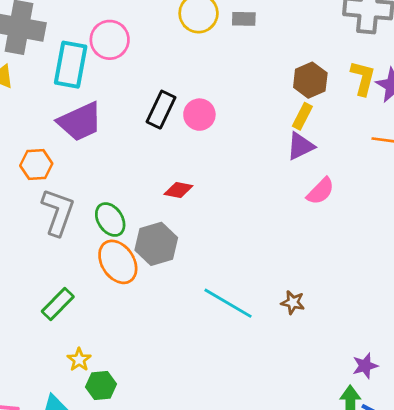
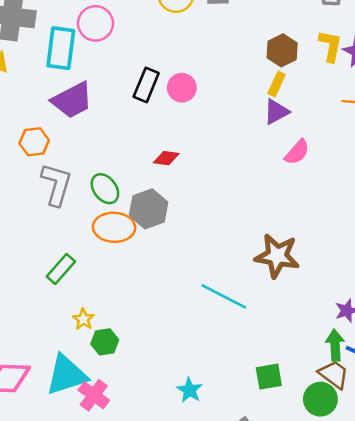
orange ellipse: (118, 262) -> (114, 227), turned -51
brown star: (293, 302) -> (277, 256), size x2.0
cyan line: (228, 303) -> (224, 296), moved

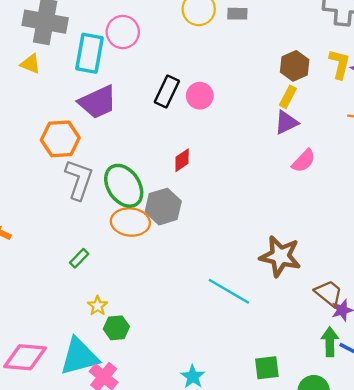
orange hexagon: (34, 142) -> (60, 139), size x1.4
red diamond: (166, 158) -> (182, 160), turned -45
green ellipse: (105, 189) -> (124, 186), size x1.5
green rectangle: (61, 269) -> (79, 258), size x0.7
brown trapezoid: (334, 374) -> (329, 293), moved

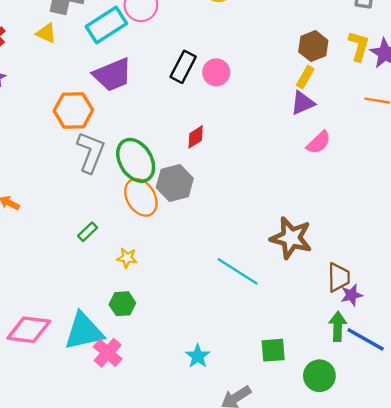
cyan rectangle: (89, 53) -> (106, 25), turned 45
orange ellipse: (130, 222) -> (141, 197), turned 51
brown trapezoid: (329, 293) -> (339, 277), turned 48
yellow star: (98, 306) -> (127, 258), moved, turned -30

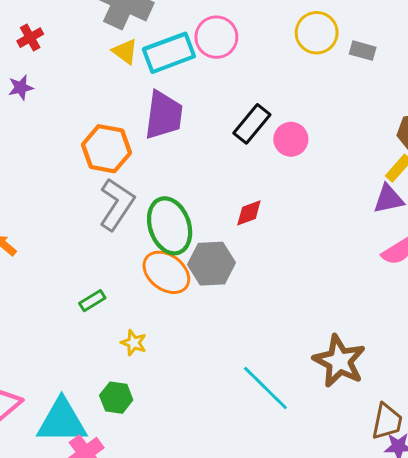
yellow triangle: (46, 33) -> (125, 51), moved
purple trapezoid: (113, 75) -> (164, 115), turned -72
orange ellipse: (141, 197) -> (166, 272), turned -33

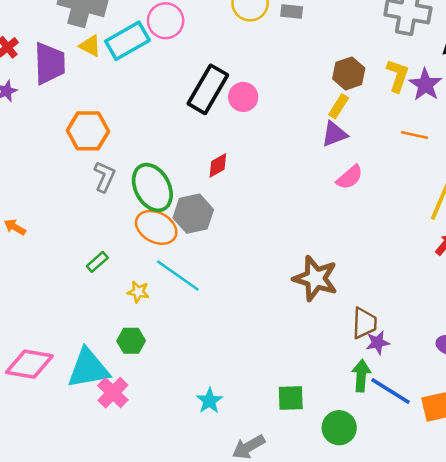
purple trapezoid: (164, 115) -> (49, 63), moved
black rectangle: (252, 124) -> (208, 89), size x1.4
gray L-shape: (117, 204) -> (104, 177), size x0.7
cyan line: (265, 388) -> (178, 275), moved

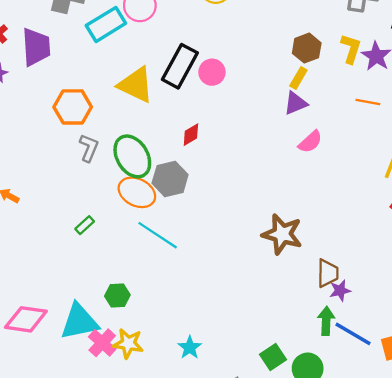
yellow triangle: (90, 46) -> (136, 85), moved, size x1.8
yellow star: (138, 292) -> (128, 343), moved, size x1.5
green square: (291, 398) -> (273, 357), moved, turned -30

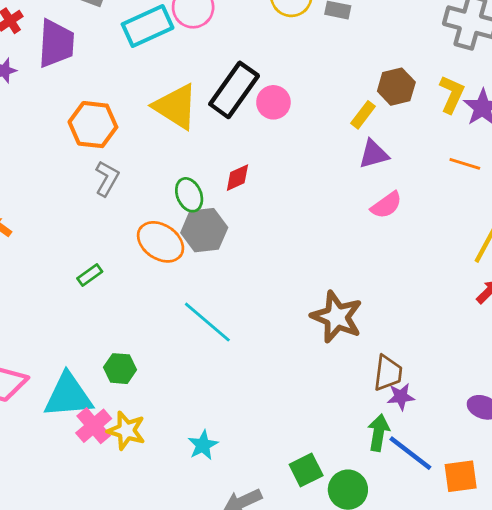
yellow rectangle: (298, 78) -> (363, 115), moved
green ellipse: (132, 156) -> (189, 195), moved, size x0.6
cyan line: (158, 235) -> (207, 322), moved

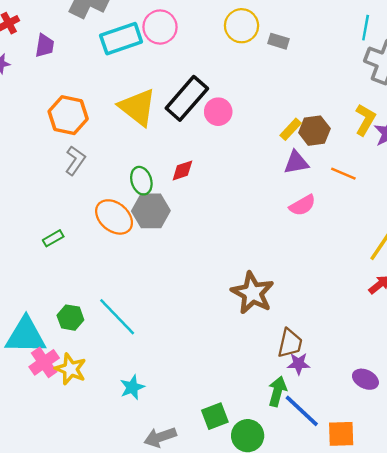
purple trapezoid: (56, 44) -> (45, 46), size x0.6
brown hexagon: (396, 87) -> (314, 131), moved
orange line: (465, 164) -> (343, 174), moved
cyan line: (207, 322) -> (117, 317), moved

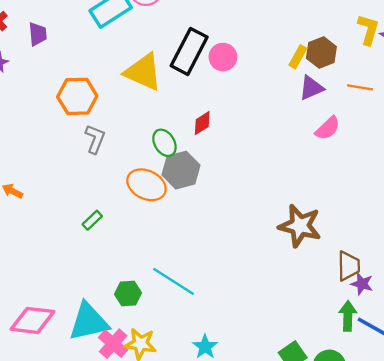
purple star: (299, 364) -> (362, 284), turned 30

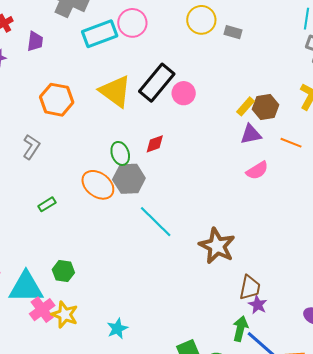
gray L-shape: (95, 139) -> (31, 147), moved
cyan line: (173, 281) -> (156, 222), moved

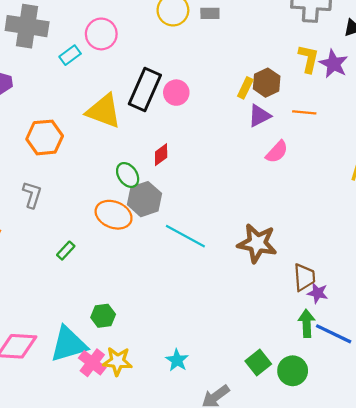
cyan rectangle: (100, 34) -> (70, 55), size x0.6

